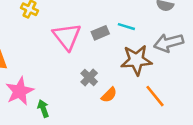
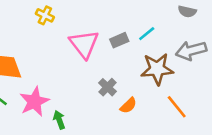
cyan line: (126, 27) -> (147, 34), turned -56

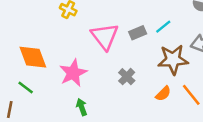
pink star: (34, 102) -> (73, 73), moved
orange semicircle: (128, 105) -> (163, 94), moved

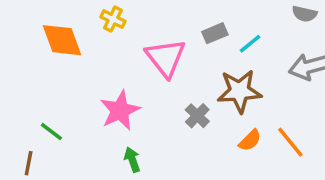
gray rectangle: (138, 33) -> (215, 33), moved
orange diamond: (33, 57) -> (62, 40), moved
brown star: (173, 60) -> (239, 91), moved

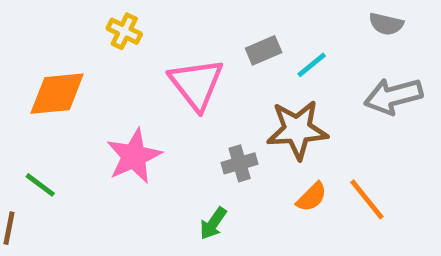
orange diamond: (62, 40) -> (57, 94), moved, turned -75
gray cross: (197, 116) -> (240, 163), turned 30
green arrow: (132, 160) -> (213, 223), moved, turned -125

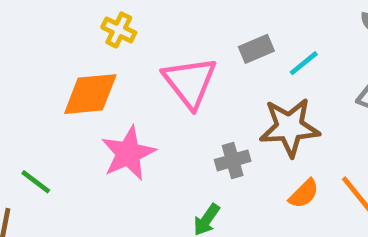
orange diamond: (57, 94) -> (90, 94), moved

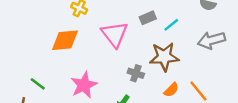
pink star: (128, 153) -> (84, 85), moved
gray cross: (233, 160) -> (136, 73), turned 35

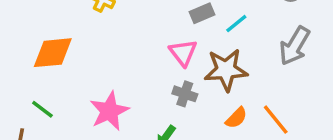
pink triangle: (115, 34) -> (183, 53), moved, size x0.7
orange diamond: (65, 40) -> (53, 53), moved
gray arrow: (211, 40) -> (295, 46), turned -44

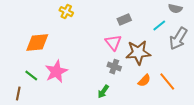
cyan line: (236, 24) -> (159, 26), moved
pink star: (109, 111) -> (56, 72), moved

